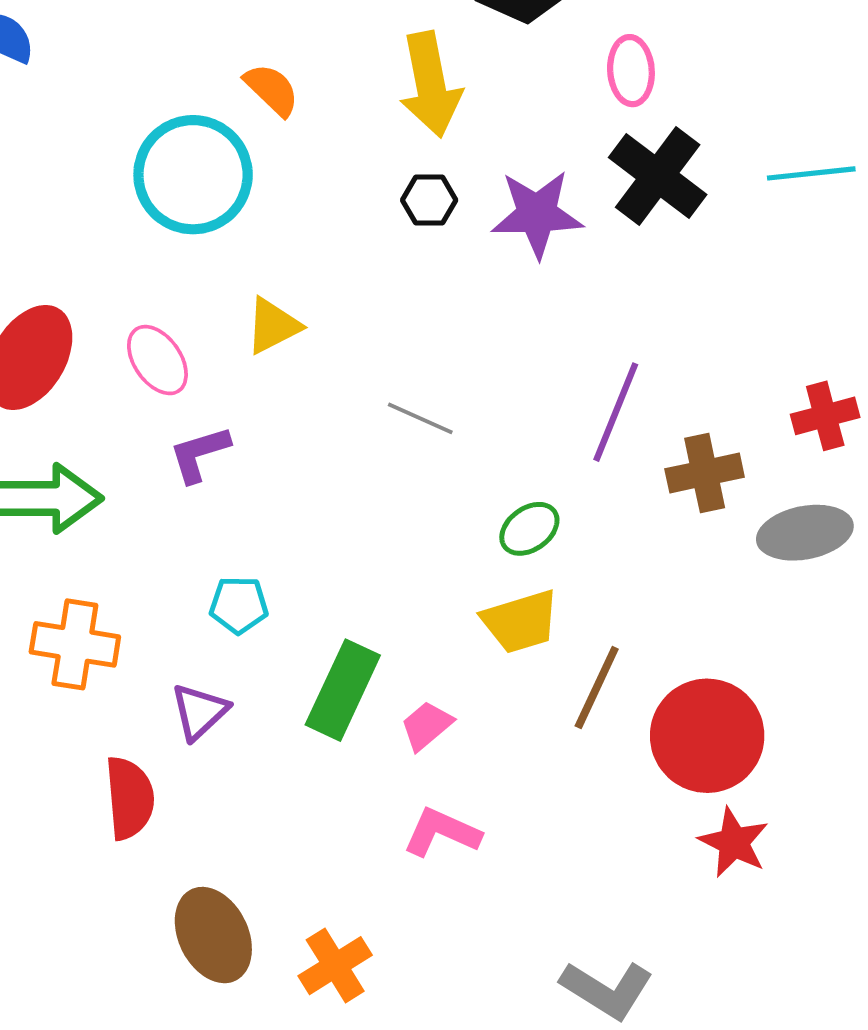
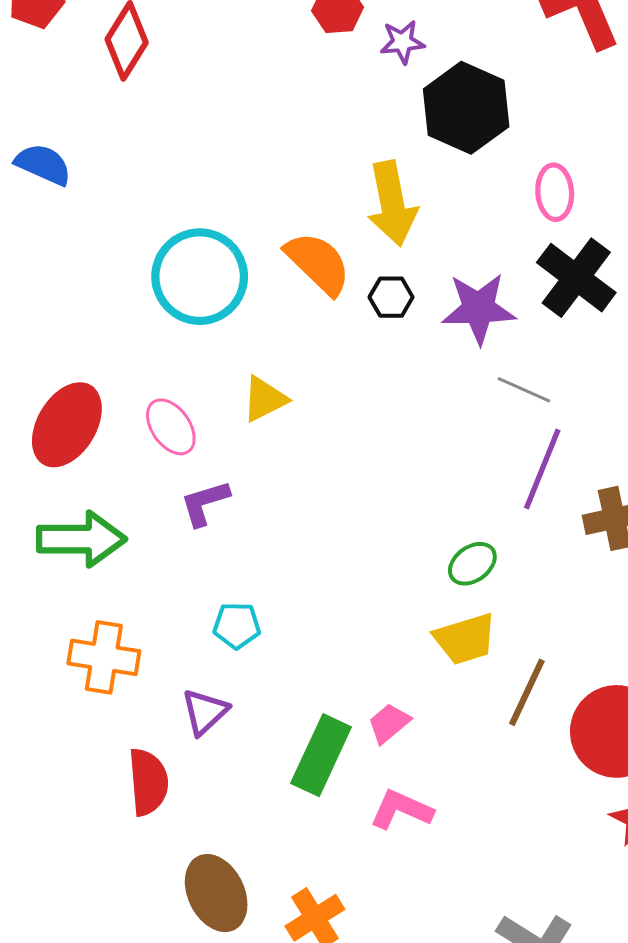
orange semicircle: (272, 90) -> (318, 263), moved, size x1.5
gray line: (420, 418) -> (524, 390), moved
green rectangle: (343, 690) -> (321, 755), moved

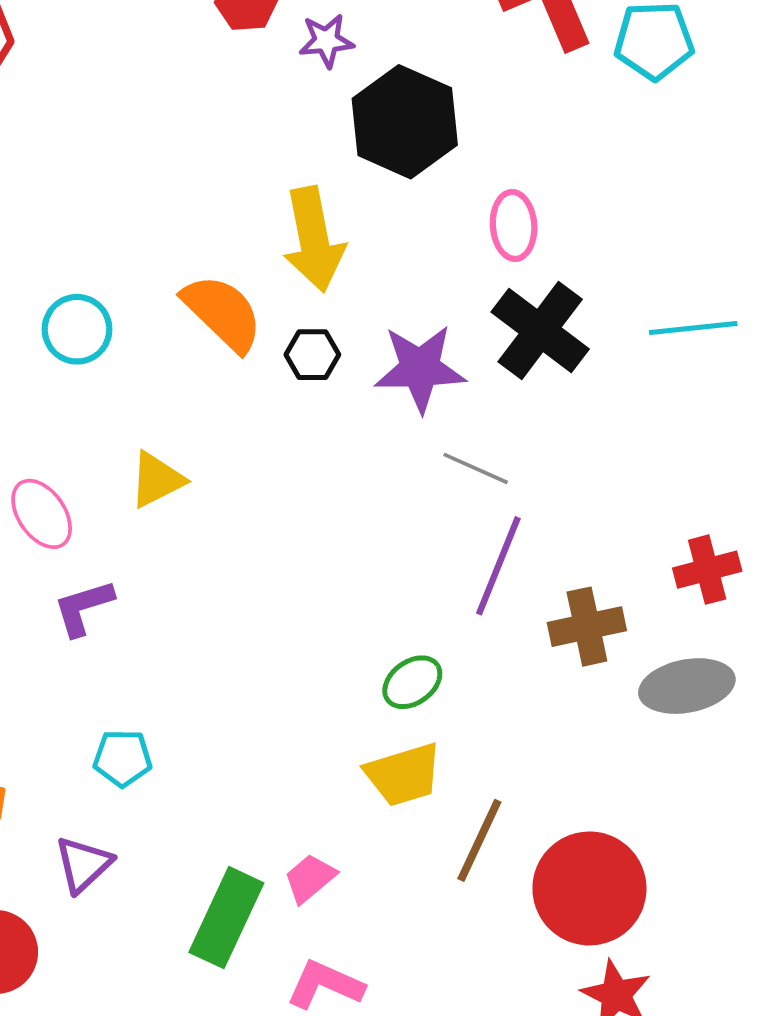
cyan circle: (200, 277) -> (77, 329), size x0.6

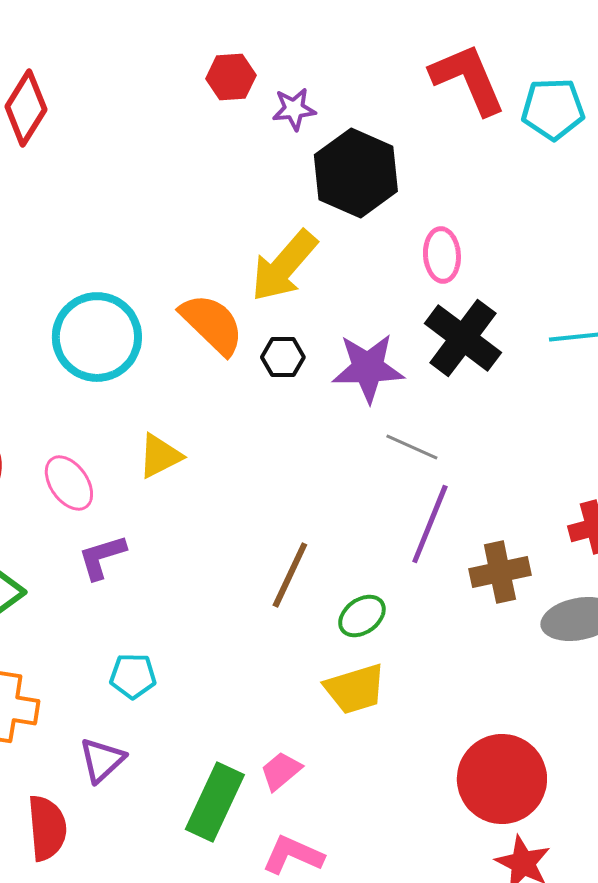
yellow arrow: (314, 239) -> (284, 266), turned 52
cyan circle: (77, 329) -> (97, 337), size x1.6
brown line: (479, 840) -> (290, 575), moved

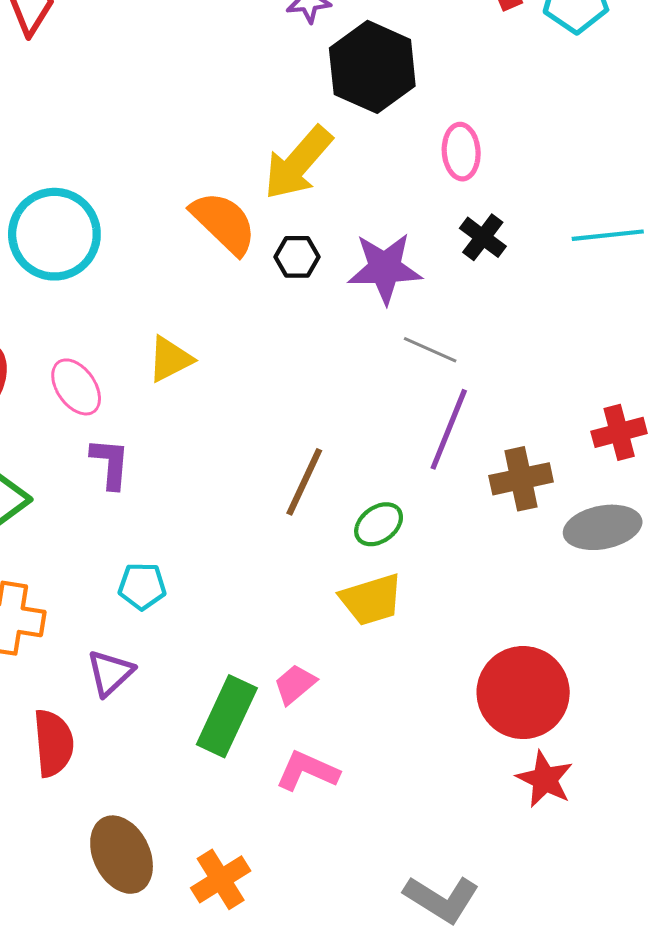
cyan circle: (97, 337) -> (54, 234), moved
black cross: (463, 338) -> (483, 237), size x0.6
purple L-shape: (102, 557) -> (110, 463), turned 112

